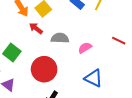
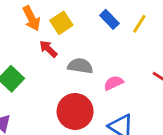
red circle: (44, 69) -> (75, 111), moved

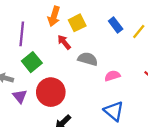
orange arrow: (31, 18) -> (54, 16), turned 36
red circle: (75, 111) -> (51, 92), moved

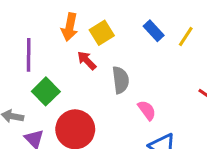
gray semicircle: (88, 59) -> (121, 80), turned 72
pink semicircle: (112, 76) -> (147, 110), moved, turned 77

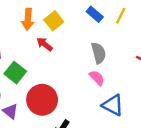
gray semicircle: (121, 80) -> (99, 53), moved

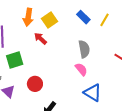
green square: (15, 73) -> (15, 60), turned 30
red circle: (42, 100) -> (35, 84), size x0.6

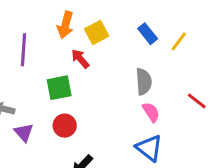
green square: (15, 60) -> (59, 88), moved
pink semicircle: (81, 69) -> (151, 112), moved

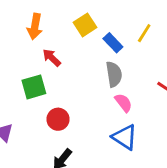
yellow square: (97, 33) -> (85, 25), moved
blue rectangle: (148, 34) -> (113, 43), moved
red circle: (65, 126) -> (58, 119), moved

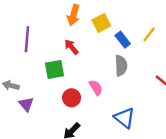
orange arrow: (35, 27) -> (73, 15), moved
pink semicircle: (124, 103) -> (96, 88), moved

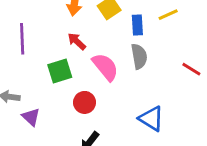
yellow line: (149, 34) -> (168, 15), turned 35
blue rectangle: (123, 40) -> (137, 25), turned 42
pink semicircle: (96, 88) -> (105, 67), moved, size x1.5

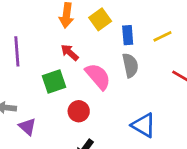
yellow line: (168, 15) -> (162, 36), moved

